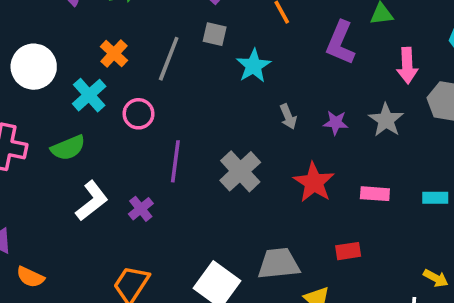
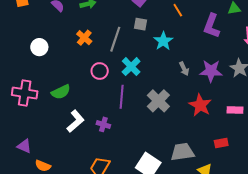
white circle: (34, 67) -> (39, 47), size x0.7
cyan cross: (89, 95) -> (131, 67), moved
purple star: (336, 123) -> (211, 71), size x1.6
purple cross: (141, 209) -> (103, 124), turned -32

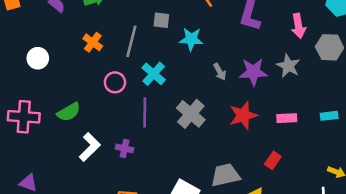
cyan star: (163, 41) -> (191, 39), turned -30
red star: (200, 105) -> (243, 115), turned 30
red rectangle: (221, 143) -> (273, 160), turned -40

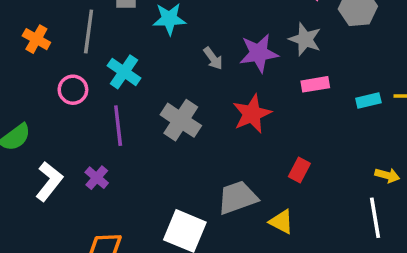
pink rectangle: (287, 118) -> (315, 84), moved
purple cross: (125, 148) -> (97, 178), turned 35

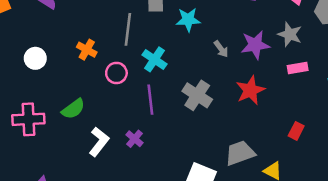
orange cross: (36, 39) -> (87, 50), moved
red rectangle: (299, 170) -> (296, 131), moved

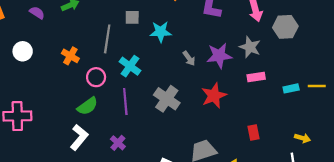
white circle: (35, 58) -> (23, 51), moved
green semicircle: (73, 109) -> (87, 106), moved
red rectangle: (296, 131) -> (253, 132), turned -40
purple cross: (134, 139) -> (118, 143), moved

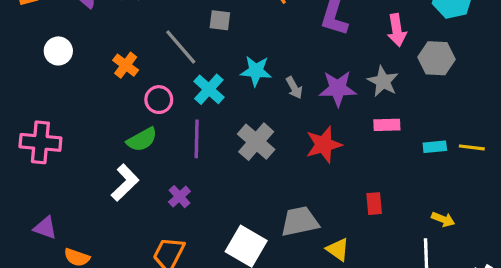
cyan star: (161, 32) -> (256, 71), moved
gray line: (107, 39) -> (181, 47), turned -56

